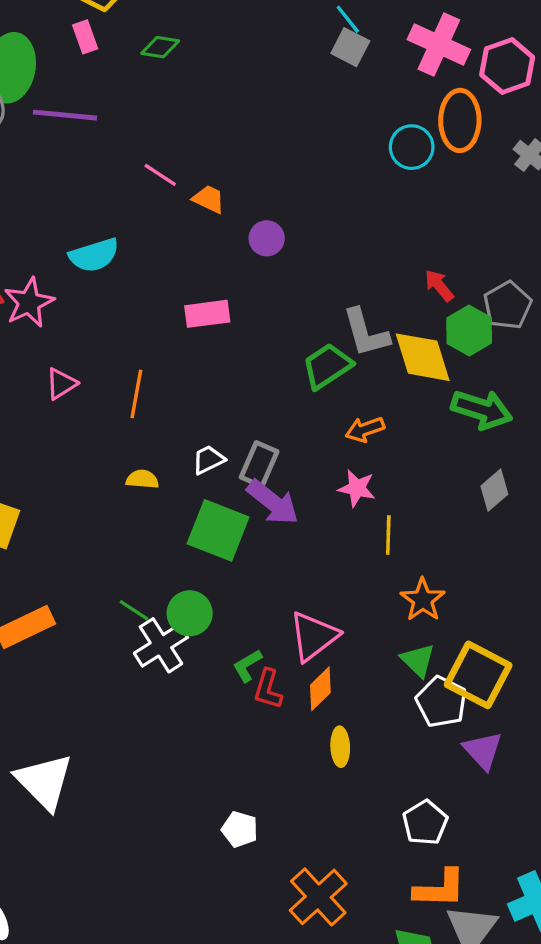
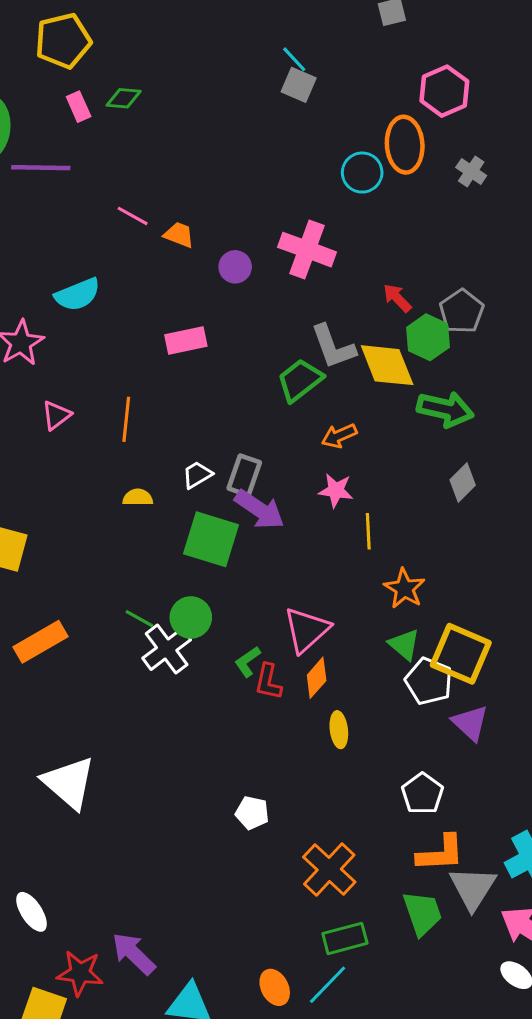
pink rectangle: (85, 37) -> (79, 107), moved
pink cross: (439, 45) -> (307, 250), moved

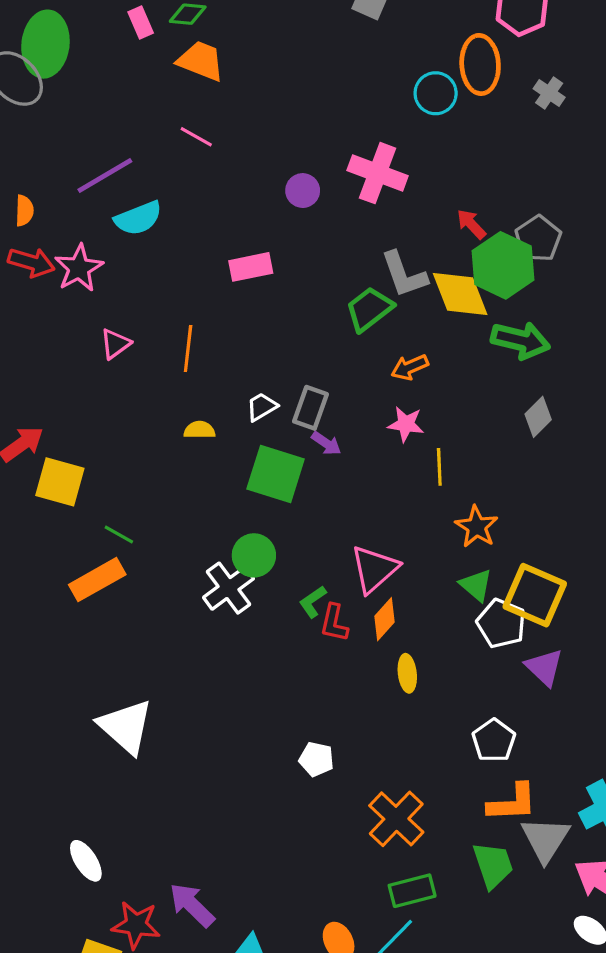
purple line: (41, 168) -> (105, 176), moved, turned -32
orange trapezoid: (179, 235) -> (201, 61), moved, size x1.5
green hexagon: (428, 337) -> (503, 265), size x1.4
purple arrow: (260, 509) -> (326, 443), size x0.6
green line: (139, 619) -> (119, 534), moved

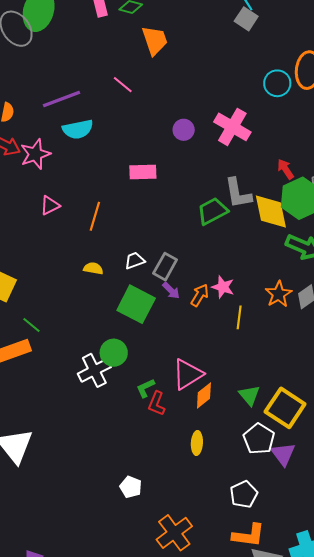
orange trapezoid: (201, 61) -> (155, 40), moved, turned 40
orange arrow: (410, 367) -> (200, 295), moved, turned 135
orange star: (477, 527) -> (278, 294), moved
orange diamond: (384, 619) -> (204, 396), moved
white pentagon: (501, 623) -> (259, 439), moved

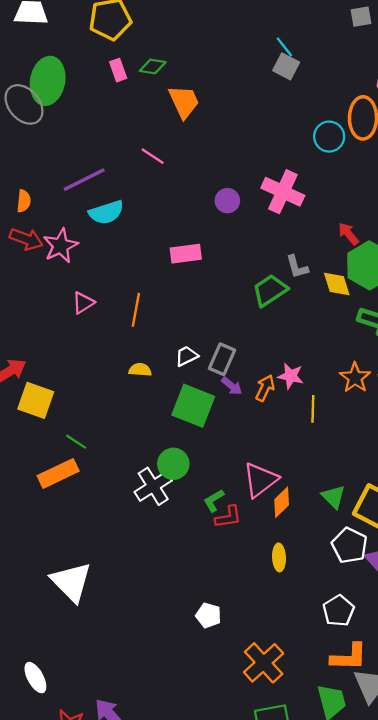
gray L-shape: (238, 193) -> (297, 267), size x0.7
yellow diamond: (271, 212) -> (337, 284), size x0.7
red L-shape: (157, 404) -> (228, 517), turned -115

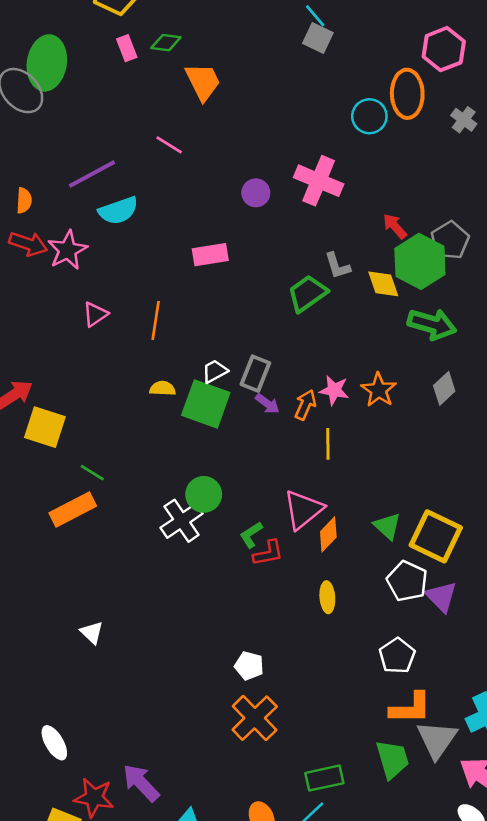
orange star: (355, 378) -> (379, 390), moved
green square: (193, 406) -> (206, 404), moved
yellow line: (313, 409) -> (328, 444), moved
white triangle: (71, 582) -> (92, 633), size x0.5
orange cross: (264, 663) -> (255, 718), moved

